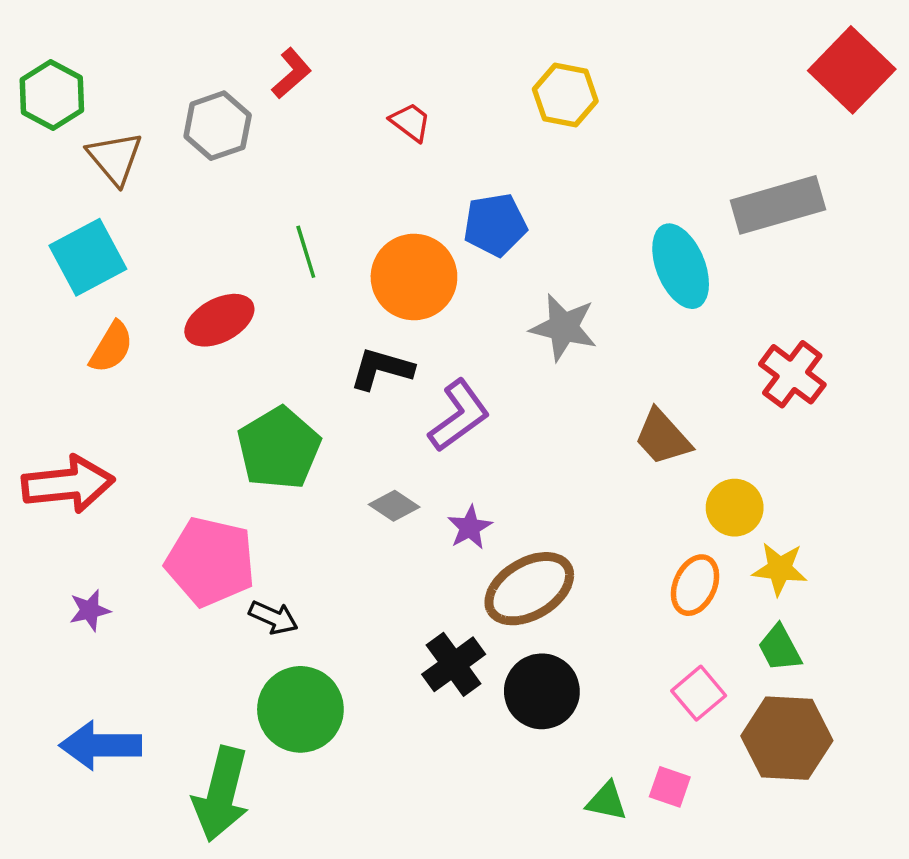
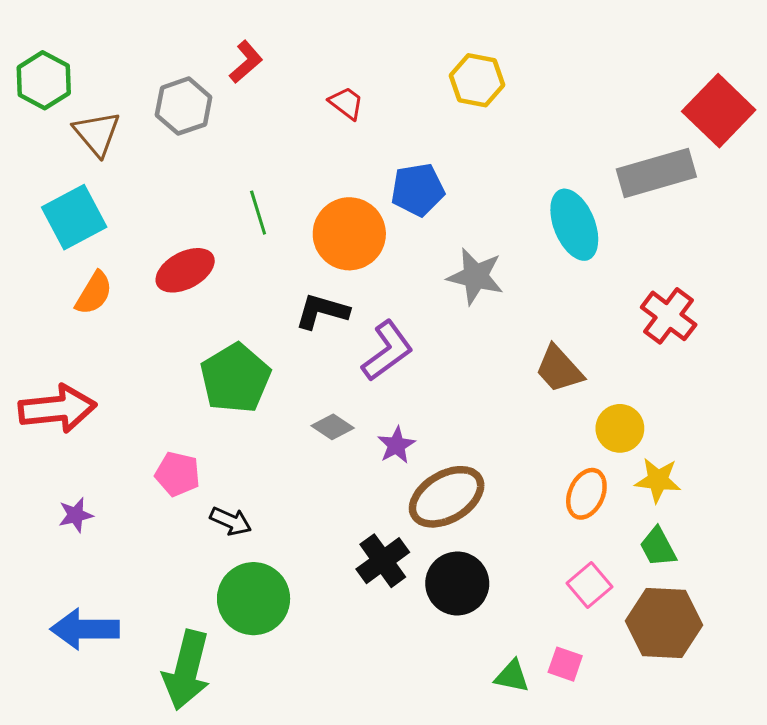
red square: (852, 70) -> (719, 111), moved
pink pentagon: (210, 562) -> (177, 474), size x0.6

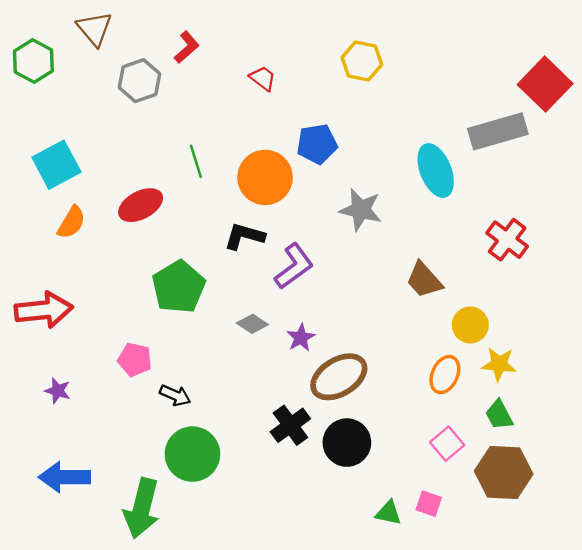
brown triangle: (97, 133) -> (94, 29), moved
purple star: (76, 515) -> (58, 391), turned 30

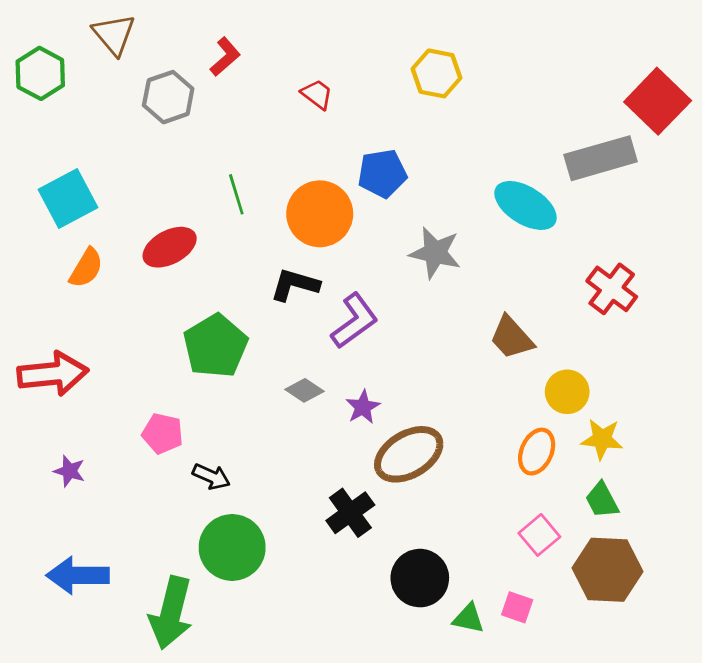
cyan ellipse: (436, 171) -> (525, 205), turned -36
black circle: (347, 443) -> (420, 578), moved

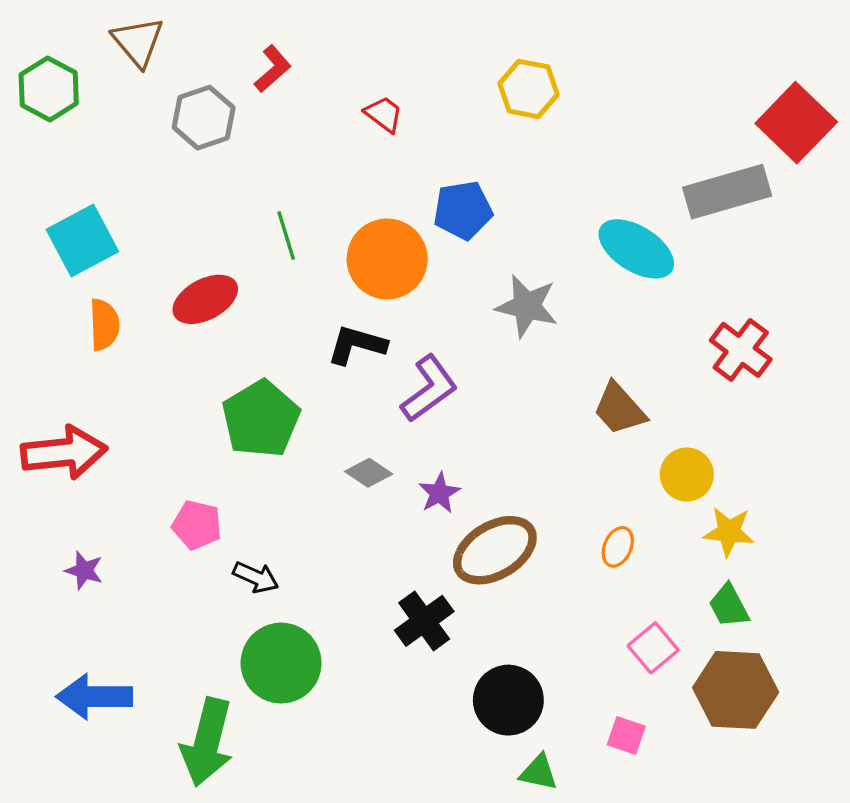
orange semicircle: (86, 268) -> (104, 325), turned -33
orange ellipse: (537, 452) -> (618, 547), moved, size x0.7
green triangle: (468, 618) -> (539, 772), moved

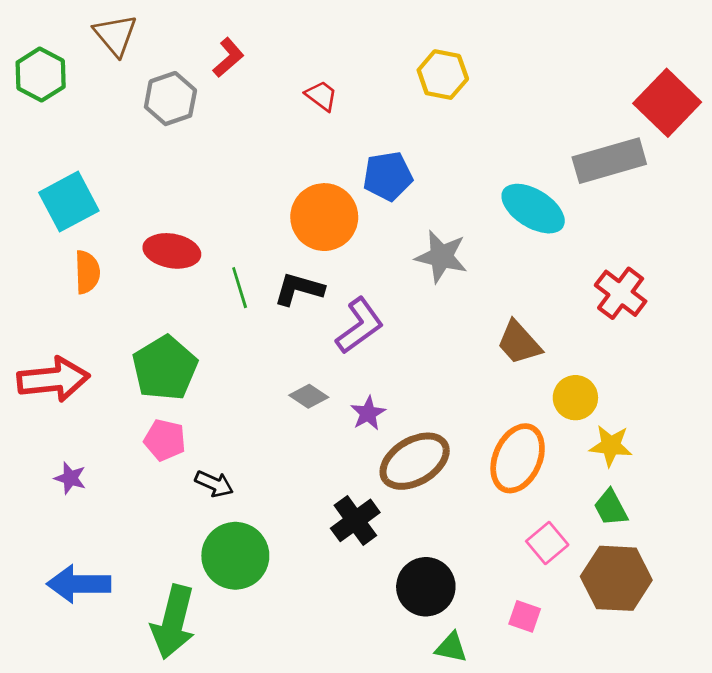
green line: (286, 235) -> (240, 288), moved
red ellipse: (205, 299) -> (172, 251), turned 38
green pentagon: (261, 419) -> (165, 368), moved
orange ellipse: (618, 547) -> (518, 458), size x2.0

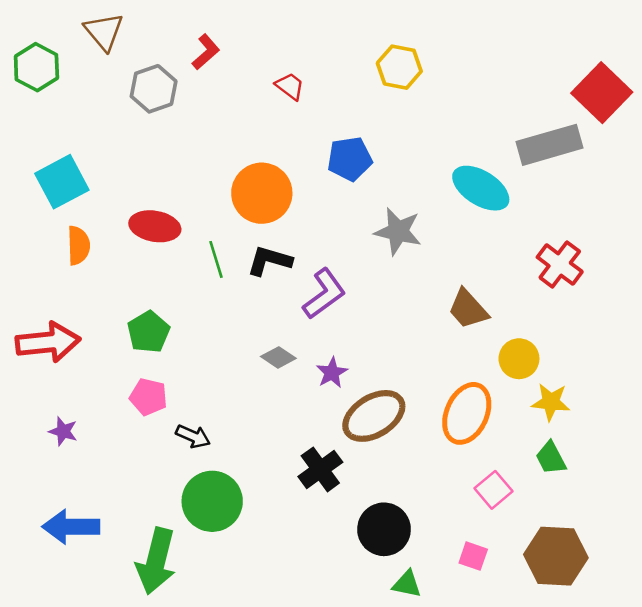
orange circle: (324, 217) -> (262, 193), moved
green pentagon: (165, 368) -> (148, 332), size x0.7
brown hexagon: (616, 578) -> (556, 556), moved

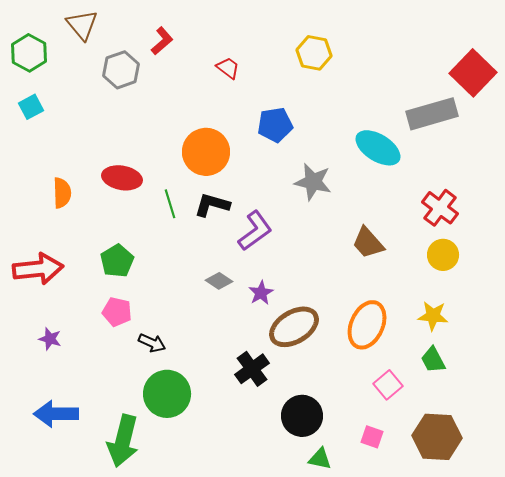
cyan square: (62, 182) -> (31, 107), moved, size x0.6
yellow circle: (519, 359) -> (443, 255), moved

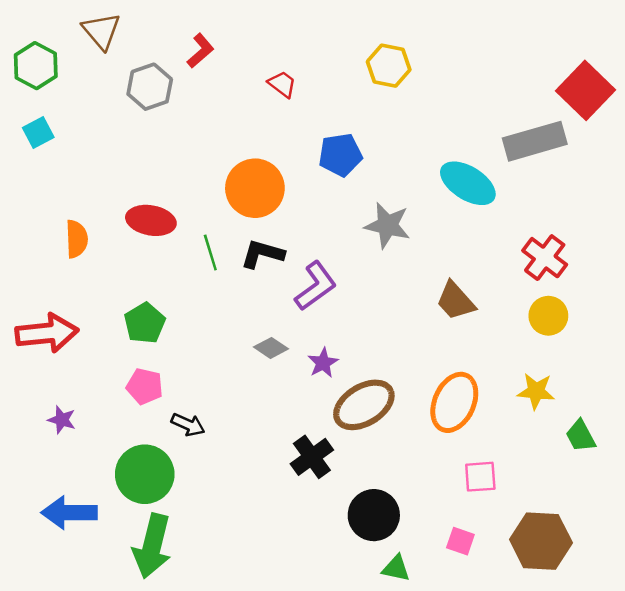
green trapezoid: (433, 360) -> (581, 436), moved
pink square: (388, 385) -> (480, 477), turned 36
green circle: (167, 394) -> (145, 474), moved

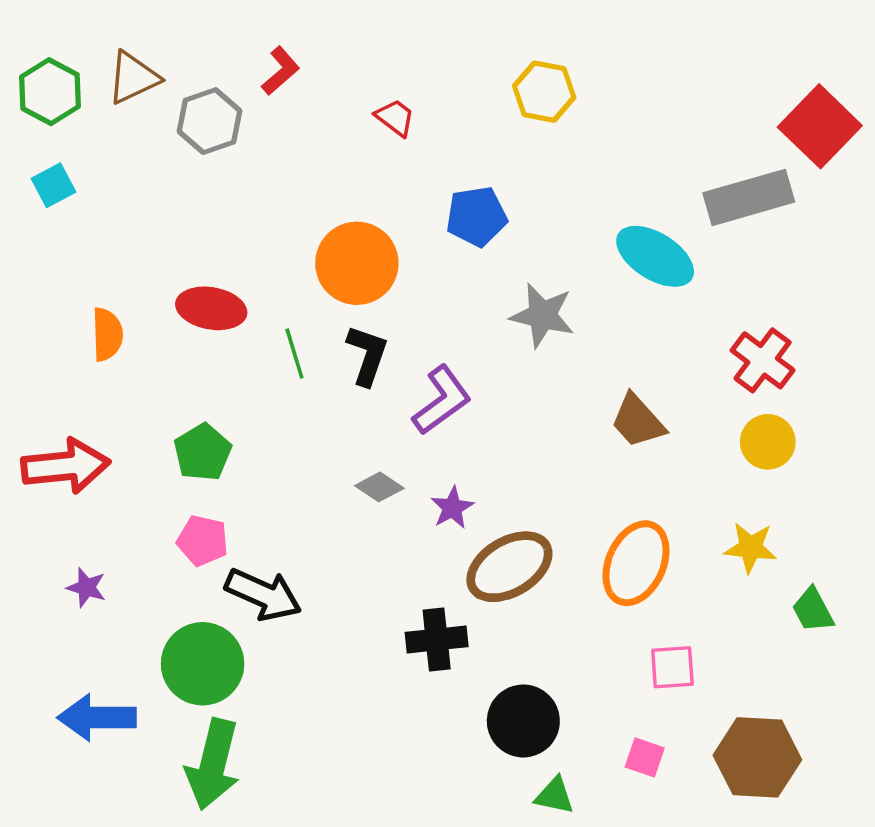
brown triangle: (101, 31) -> (133, 78), moved, turned 45
black L-shape: (262, 254) -> (367, 355), turned 93
black arrow: (188, 425) -> (263, 594), size x1.6
black cross: (312, 457) -> (437, 640), turned 30

